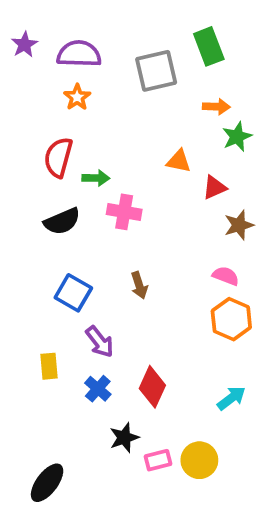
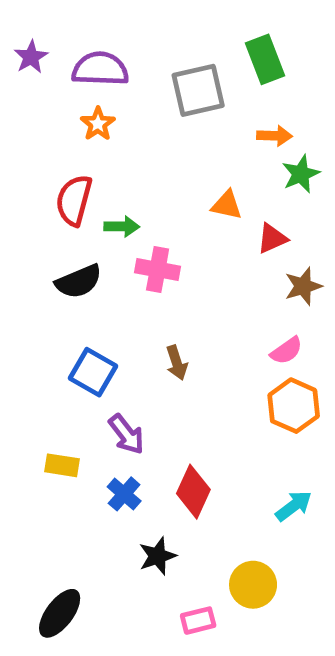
pink semicircle: (226, 276) -> (286, 351), turned 124
yellow rectangle: (49, 366) -> (62, 465), turned -76
pink rectangle: (158, 460) -> (198, 621), moved

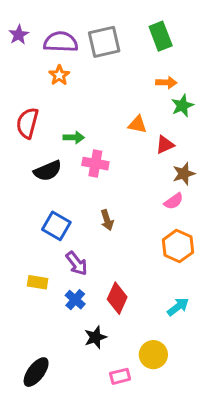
gray square: (198, 90) -> (104, 42), moved
red semicircle: (74, 200) -> (27, 123), moved
pink semicircle: (286, 351) -> (174, 201), moved

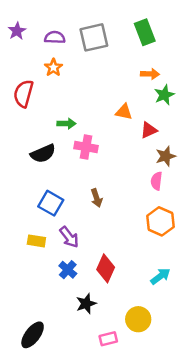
purple semicircle: (61, 42) -> (55, 37), size x0.7
red semicircle: (27, 123) -> (23, 94), moved
pink semicircle: (174, 201) -> (156, 181), turned 132
yellow rectangle: (38, 282) -> (36, 241), moved

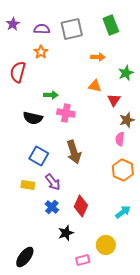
orange arrow: (150, 74) -> (98, 57), moved
red triangle: (149, 130) -> (114, 100), turned -32
black semicircle: (43, 154) -> (33, 118), turned 36
brown arrow: (96, 198) -> (74, 152), size x1.6

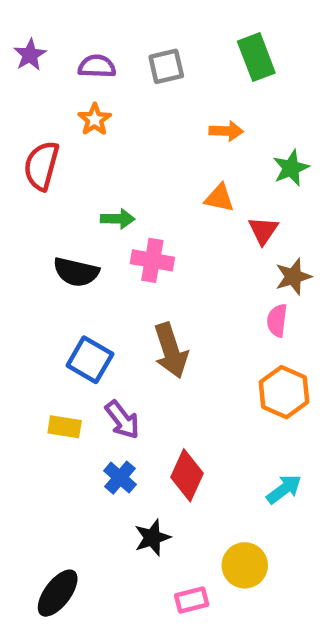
gray square: (72, 29) -> (166, 66), size x0.7

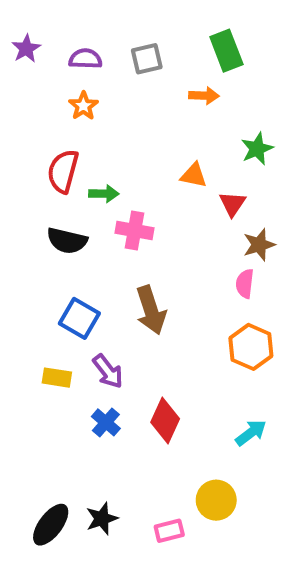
orange arrow: (226, 131) -> (204, 96), moved
red semicircle: (41, 166) -> (63, 171), moved
black star: (152, 538) -> (102, 519), moved

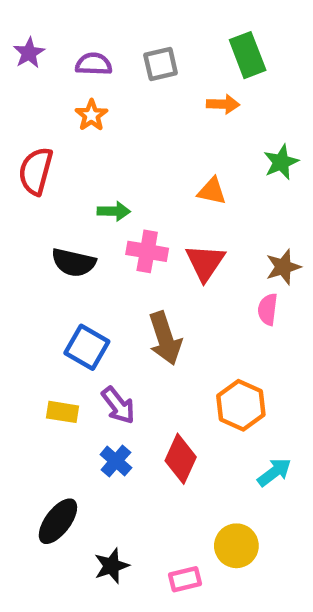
red semicircle: (63, 171) -> (36, 171), moved
red triangle: (233, 204) -> (205, 263), moved, size x1.4
orange hexagon: (251, 347) -> (241, 405), moved
black ellipse: (51, 525) -> (58, 521), moved

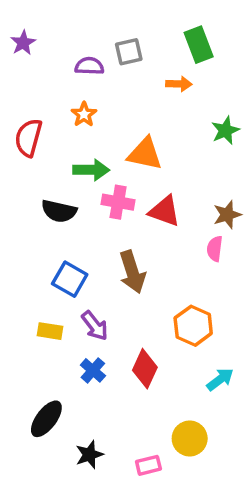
purple semicircle: (94, 64) -> (89, 66), moved
orange star: (91, 115) -> (84, 114), moved
orange triangle: (212, 191) -> (145, 154), moved, size x1.5
green arrow: (114, 211) -> (91, 170), size x1.4
red triangle: (205, 263) -> (165, 211), turned -44

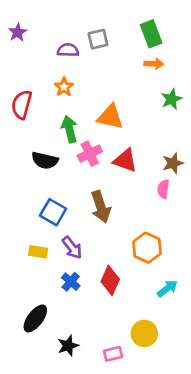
orange arrow: (179, 84) -> (154, 64), moved
green arrow: (91, 170) -> (69, 129), turned -105
pink cross: (118, 202) -> (90, 154), turned -35

